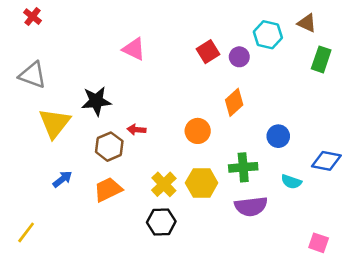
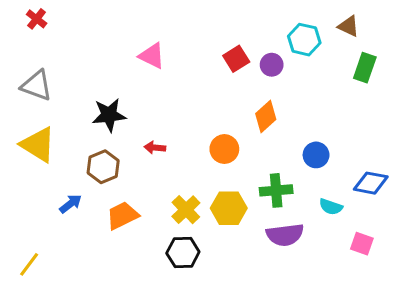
yellow triangle: (55, 123) -> (38, 145), moved, turned -36
brown hexagon: (109, 147) -> (103, 167), moved
pink square: (319, 243) -> (362, 244), moved

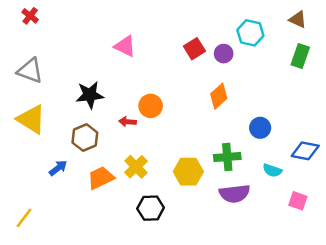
brown triangle: (349, 26) -> (298, 19), moved
orange circle: (224, 149) -> (151, 106), moved
yellow cross: (186, 210) -> (136, 167), moved

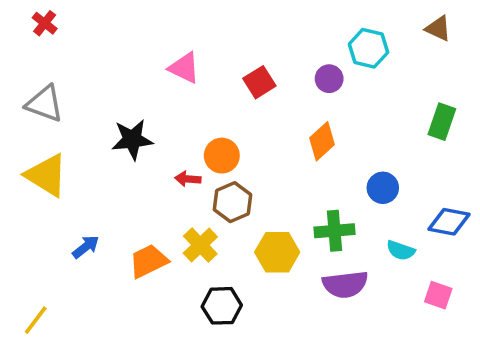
red square: (194, 49) -> (259, 82), moved
green rectangle: (300, 56) -> (442, 122), moved
brown hexagon: (85, 138) -> (233, 202), moved

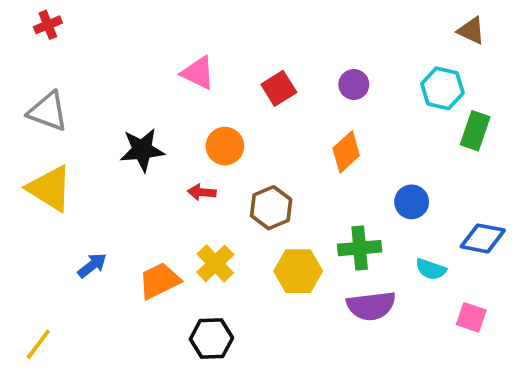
red cross: (45, 23) -> (48, 25), turned 30
cyan hexagon: (368, 48) -> (442, 88), moved
orange circle: (222, 156) -> (225, 146), moved
brown hexagon: (233, 202) -> (271, 208), moved
black hexagon: (222, 306) -> (211, 339), moved

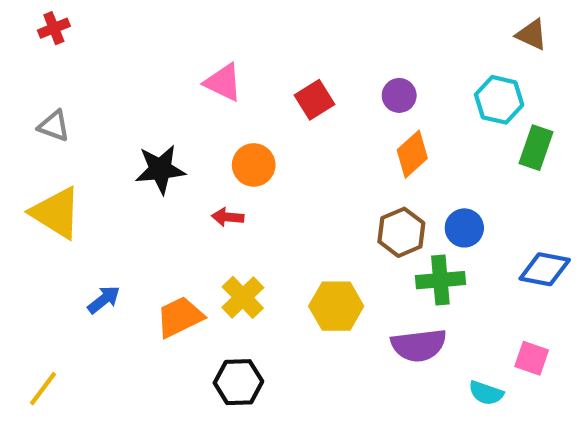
gray triangle: (48, 111) -> (54, 126), size x0.7
orange diamond: (346, 152) -> (412, 154), moved
brown hexagon: (271, 208) -> (401, 232), moved
green cross: (360, 248) -> (440, 280), moved
cyan semicircle: (431, 269) -> (486, 393), moved

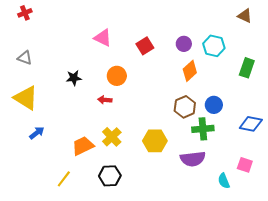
cyan hexagon: (499, 100) -> (214, 46), moved
black star: (160, 169) -> (74, 78), size x0.7
blue arrow: (104, 300) -> (37, 133), moved
yellow line: (43, 389) -> (64, 179), moved
cyan semicircle: (486, 393) -> (224, 181), turned 49

